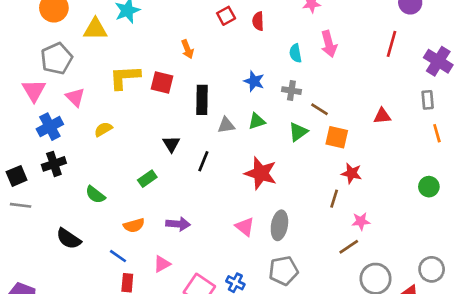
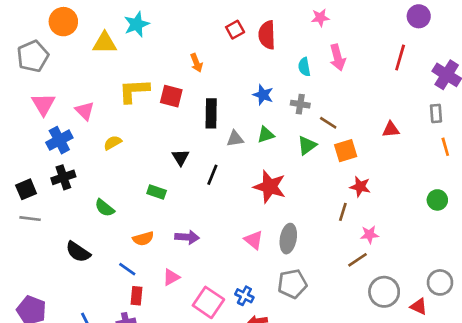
red semicircle: (258, 21) -> (267, 35), size x1.5
gray pentagon: (57, 59) -> (33, 56), moved
orange square: (337, 137) -> (346, 151), turned -30
green rectangle: (147, 179) -> (157, 192), turned 54

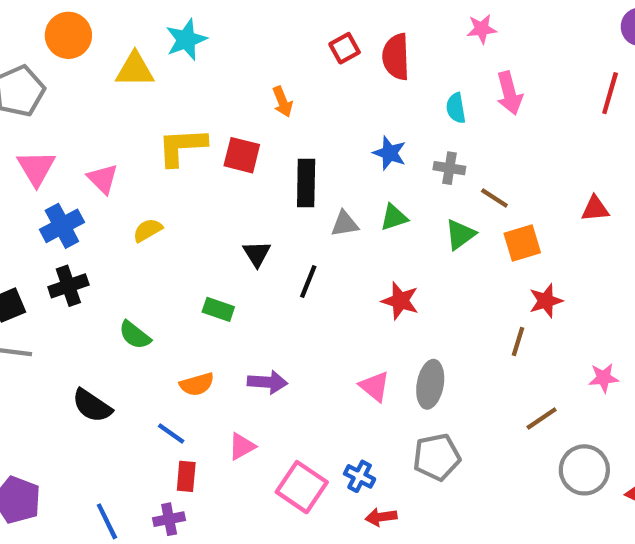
red star: (270, 187) -> (400, 301), size x0.7
red star: (360, 187) -> (546, 301), turned -30
pink star: (369, 235) -> (604, 378), moved

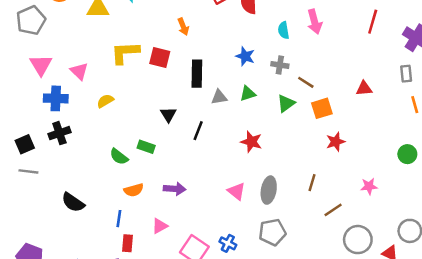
blue cross: (62, 226) -> (56, 98), turned 30
green semicircle: (135, 335) -> (119, 157), moved
brown line: (518, 341) -> (312, 183), moved
blue line: (171, 434) -> (119, 219), turned 63

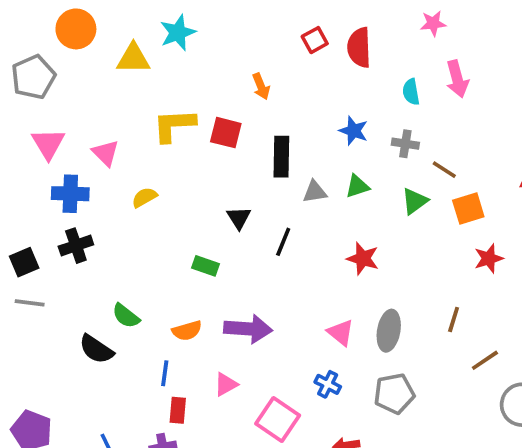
green semicircle: (119, 157) -> (126, 316), moved
purple arrow: (175, 189) -> (248, 329), size x1.4
blue cross: (228, 243) -> (328, 384), moved

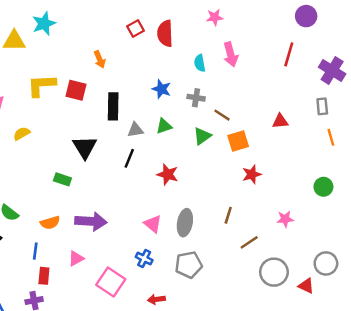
black triangle: (239, 218) -> (85, 147), size x1.5
black line: (283, 242) -> (129, 158), moved

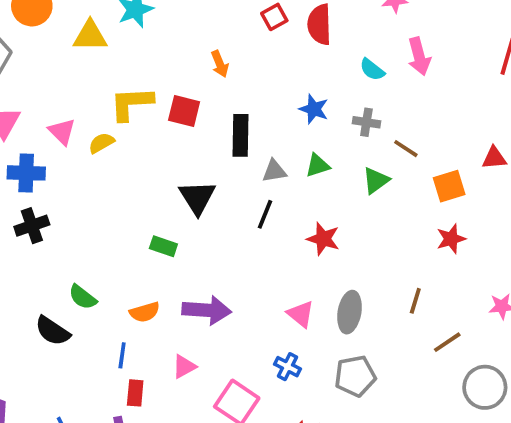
cyan semicircle: (200, 63) -> (372, 70), turned -42
yellow semicircle: (22, 134) -> (101, 143), moved
orange square: (238, 141) -> (449, 186), moved

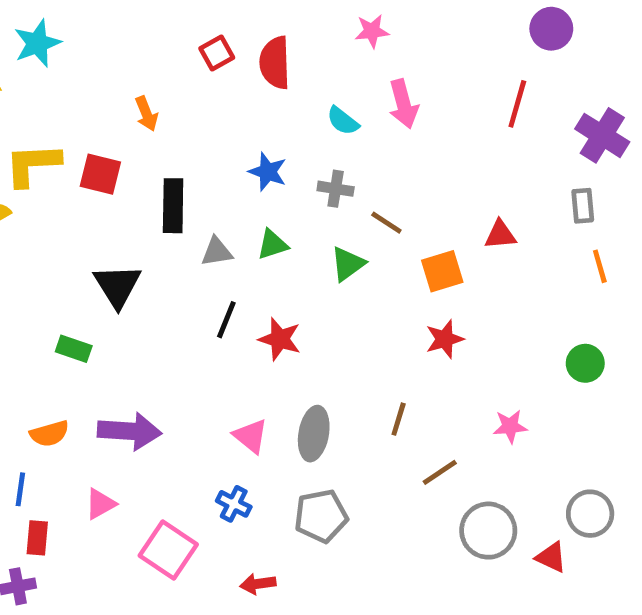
black line: (265, 214) -> (226, 320), moved

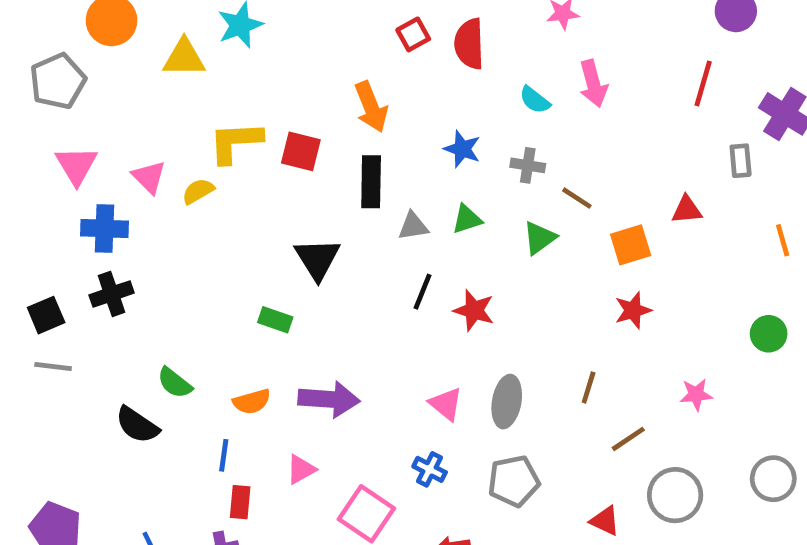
orange arrow: (146, 114) -> (371, 107), moved, size x1.5
gray rectangle: (583, 206) -> (741, 161), moved
red triangle: (551, 557) -> (605, 521), moved

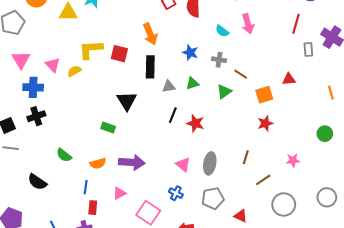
gray rectangle: (741, 161) -> (308, 49), moved
black semicircle: (137, 425) -> (37, 182), moved
red triangle: (605, 521) -> (241, 216), moved

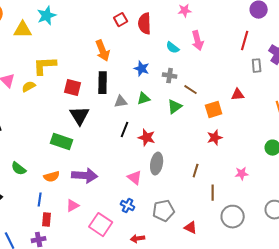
red square: (119, 54) -> (73, 88), moved
green rectangle: (108, 127) -> (62, 142), size x1.5
gray ellipse: (210, 163) -> (157, 164), moved
brown line: (263, 180) -> (213, 193), turned -56

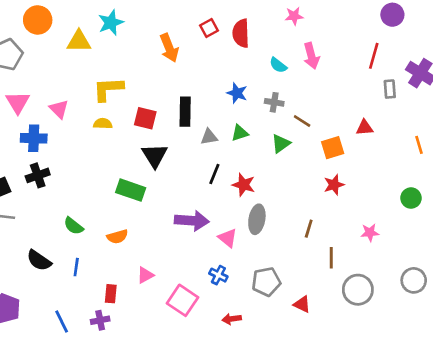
orange arrow: (103, 51) -> (169, 48), moved
yellow semicircle: (29, 87) -> (103, 124), moved, turned 32
purple arrow: (85, 176) -> (192, 221), moved
blue line: (40, 200) -> (76, 267), moved

